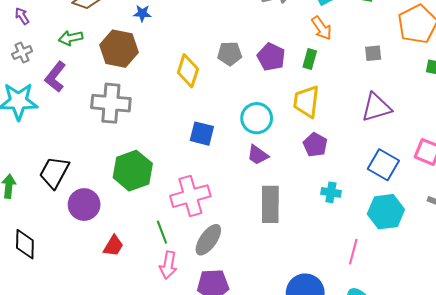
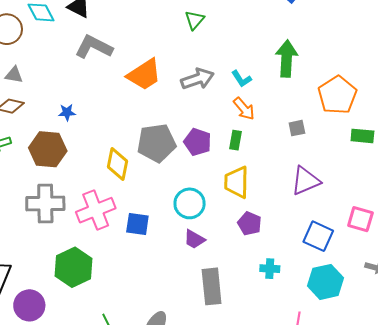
gray pentagon: (230, 54) -> (157, 143), size x1.6
pink cross: (190, 196) -> (96, 210), moved

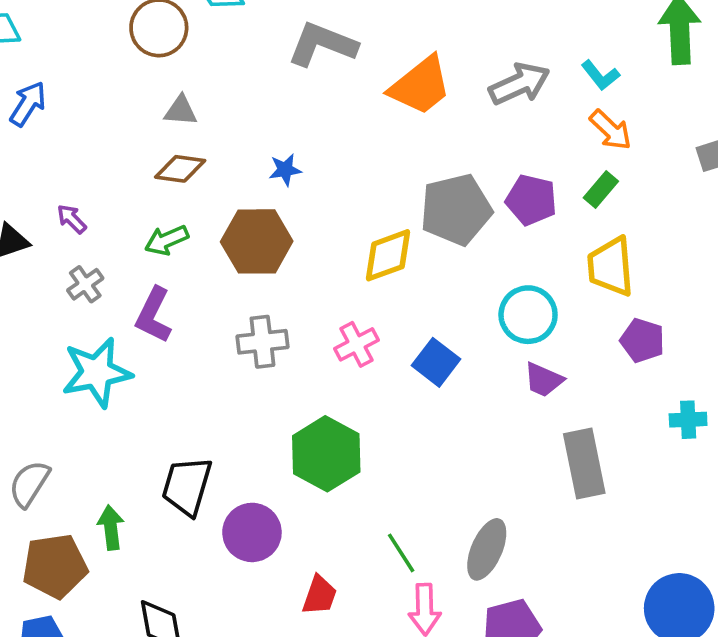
green rectangle: (235, 140) -> (601, 189), turned 36
yellow diamond: (117, 164) -> (388, 255), turned 64
gray cross: (45, 203) -> (262, 342), size x0.7
pink cross: (96, 210) -> (356, 344), size x0.6
blue square: (137, 224) -> (436, 362), turned 35

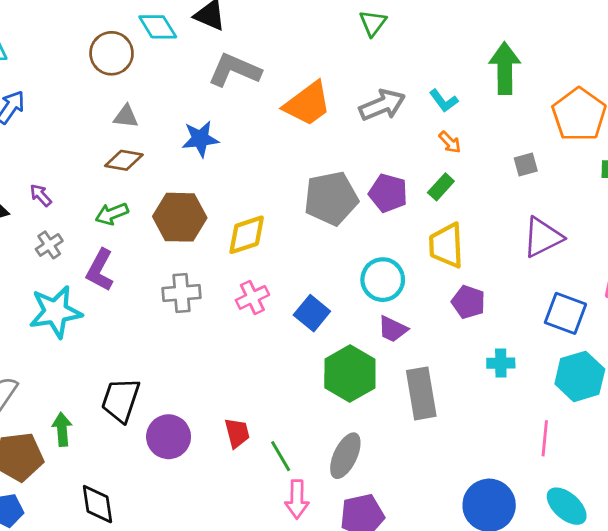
orange arrow: (611, 130) -> (450, 142), size x0.7
blue star: (285, 170) -> (200, 139), moved, size x1.5
yellow diamond: (388, 255) -> (247, 235), moved
green hexagon: (326, 454) -> (350, 373), moved
red trapezoid: (320, 595) -> (237, 433), moved, turned -36

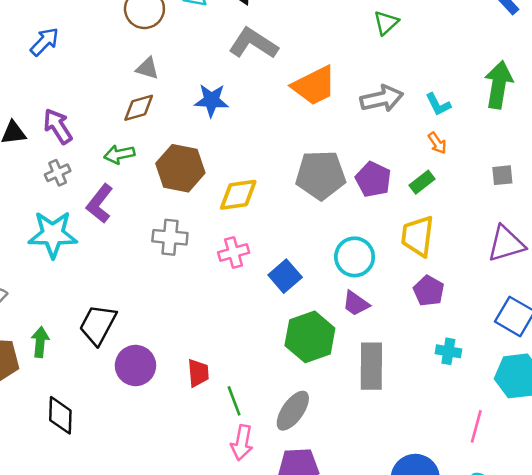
brown diamond: (124, 160) -> (139, 108), turned -36
purple arrow: (41, 195) -> (58, 126), size x1.6

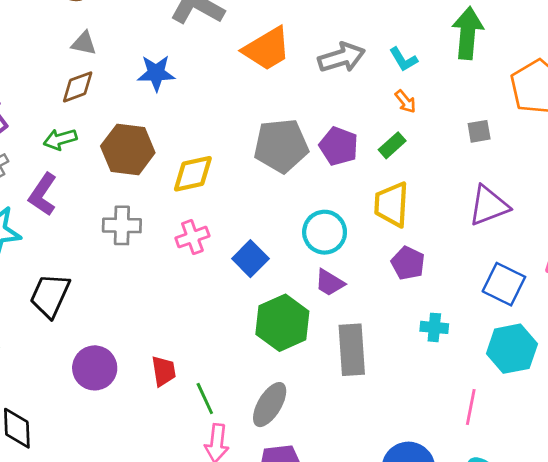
black trapezoid: (98, 325) -> (50, 296), moved

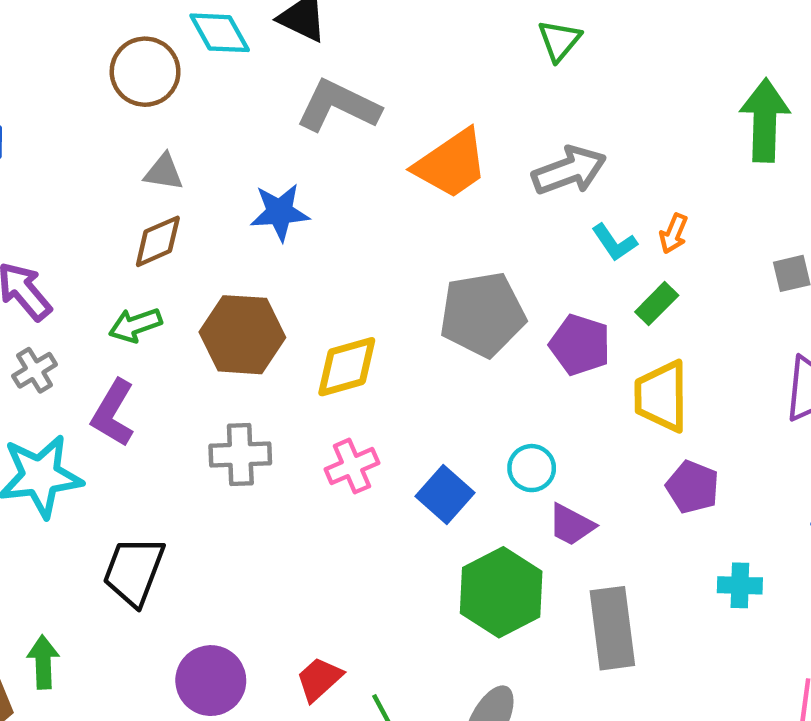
cyan L-shape: (403, 59) -> (614, 242), moved
orange arrow: (405, 102) -> (674, 234), turned 65
purple pentagon: (339, 146) -> (580, 345), moved
cyan circle: (325, 232) -> (532, 468), moved, size x0.7
red trapezoid: (164, 371) -> (319, 679), turned -120

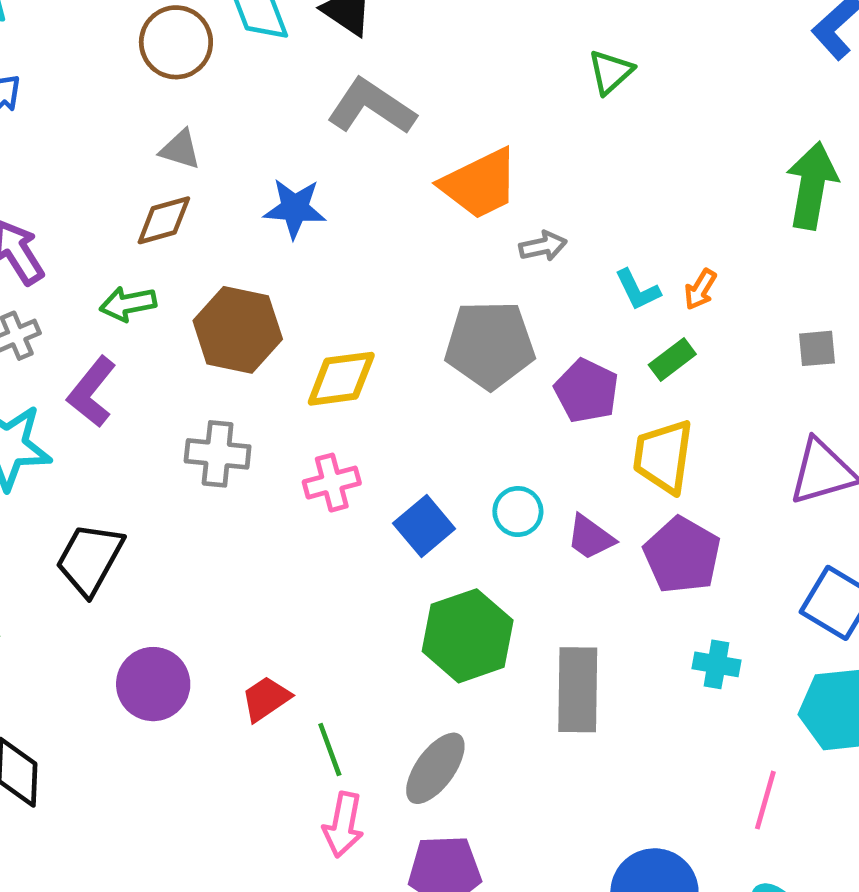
gray arrow: (569, 170) -> (543, 246), moved, size x0.6
purple pentagon: (693, 487) -> (682, 555), size x1.4
purple trapezoid: (571, 525) -> (590, 537), moved

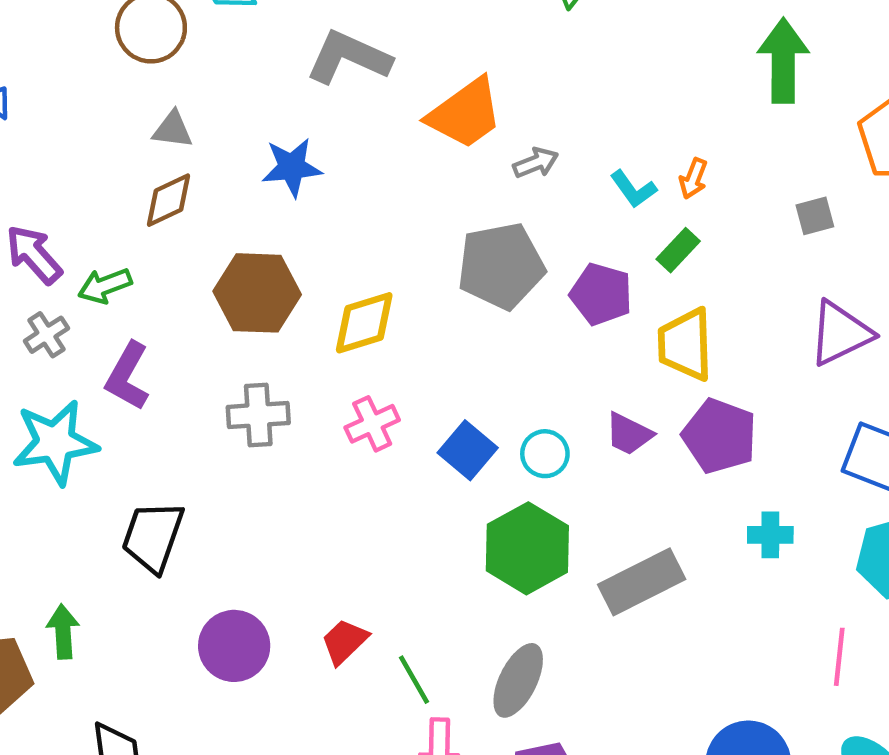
green arrow: (128, 304) -> (105, 286), moved
cyan circle: (518, 512) -> (545, 454), moved
gray rectangle: (578, 690) -> (642, 582), turned 72

